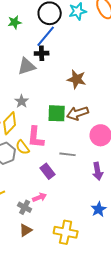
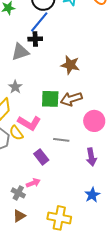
pink L-shape: (36, 137) -> (29, 123), turned -65

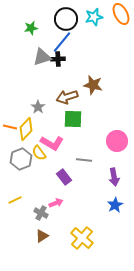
gray triangle: (20, 52) -> (42, 57), moved
brown arrow: (71, 99) -> (67, 97), moved
blue star: (92, 195) -> (115, 205), moved
yellow cross: (59, 218) -> (82, 238), turned 30

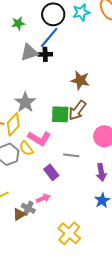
brown arrow: (67, 97) -> (77, 110), moved, turned -35
gray star: (38, 107) -> (25, 102), size x1.5
brown triangle: (42, 236) -> (19, 214), moved

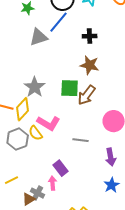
black cross: (45, 54) -> (90, 36), moved
green square: (60, 114) -> (70, 88), moved
purple rectangle: (51, 172) -> (61, 168), moved
pink arrow: (43, 198) -> (53, 183), turned -72

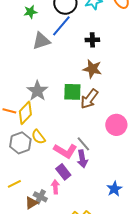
pink L-shape: (49, 123) -> (65, 151), moved
gray line: (81, 140) -> (83, 144), turned 42
purple arrow: (111, 157) -> (82, 159), moved

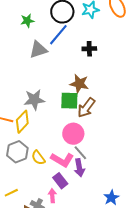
brown star: (92, 69) -> (79, 84), moved
gray star: (37, 91) -> (34, 100), turned 30
pink circle: (116, 125) -> (73, 134), moved
yellow semicircle: (38, 137) -> (38, 158), moved

